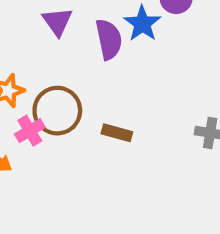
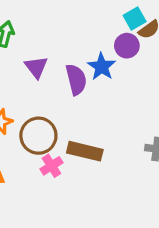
pink cross: (30, 131) -> (51, 166), moved
brown rectangle: (117, 133) -> (85, 151), size x1.5

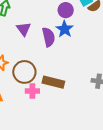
purple circle: (127, 46) -> (66, 10), moved
pink cross: (51, 166) -> (32, 91), turned 32

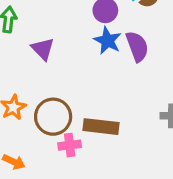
purple semicircle: (49, 37) -> (137, 46), moved

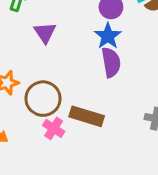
purple semicircle: (137, 46) -> (111, 62), moved
pink cross: (70, 145) -> (54, 128), turned 30

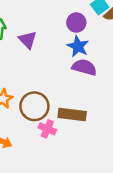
purple triangle: (45, 33) -> (28, 40), moved
purple semicircle: (111, 62) -> (84, 67), turned -55

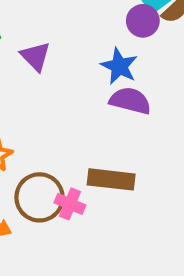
purple circle: (76, 23) -> (143, 21), moved
brown circle: (34, 106) -> (39, 197), moved

